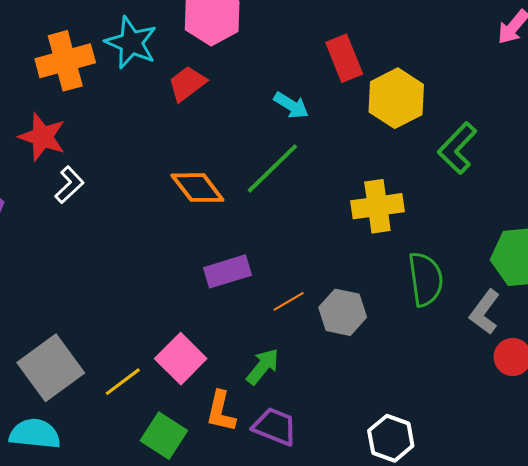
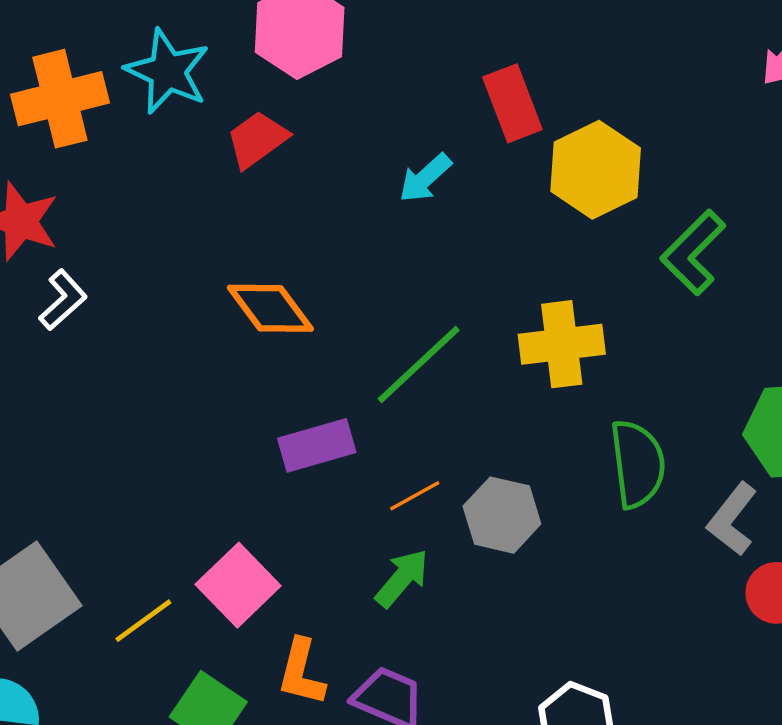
cyan arrow: (291, 105) -> (425, 178), turned 105
green line: (272, 168) -> (419, 364), moved
green arrow: (263, 366) -> (402, 578), moved

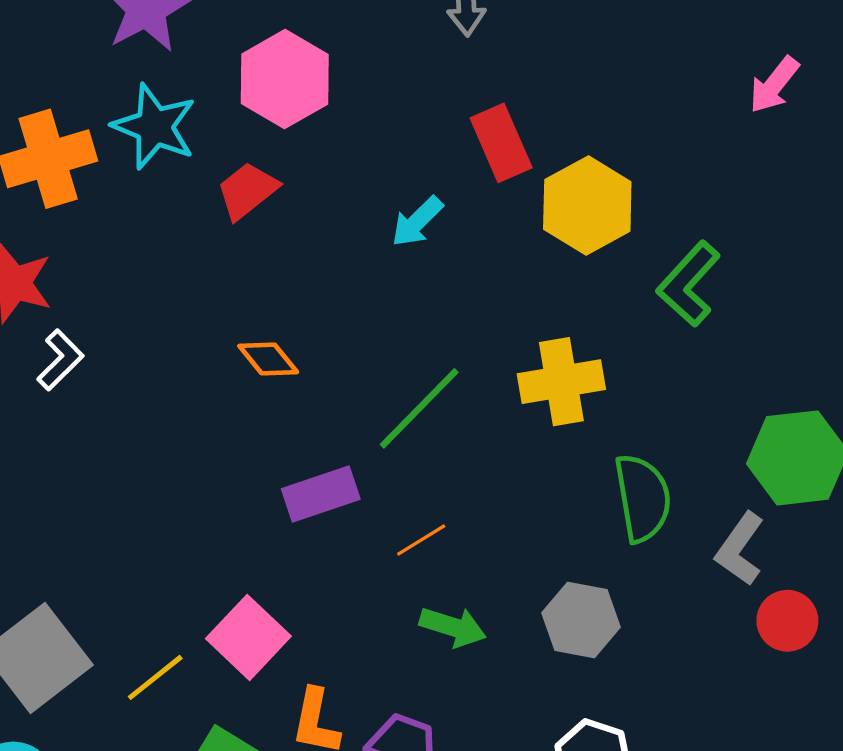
orange diamond: (270, 308) -> (268, 359), size x0.7
gray hexagon: (502, 515) -> (581, 620), moved
green arrow: (402, 578) -> (453, 627), moved, turned 70

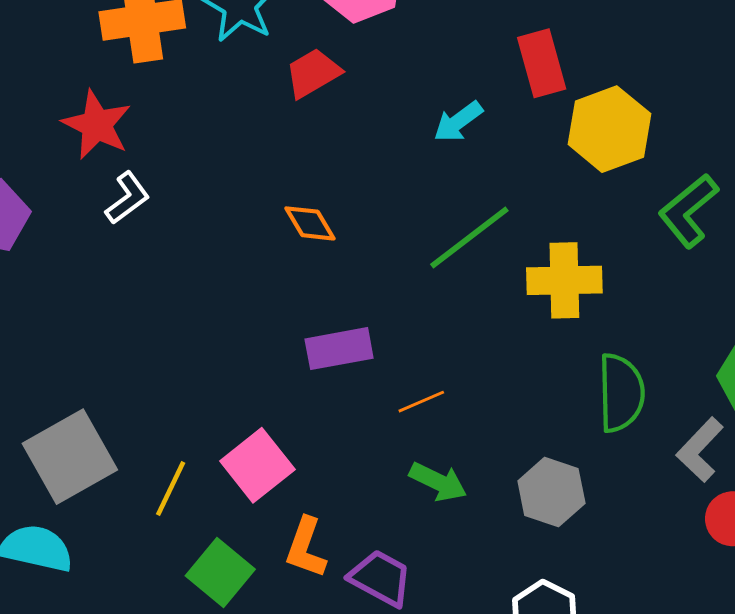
green line: (419, 408) -> (469, 238), moved
yellow line: (155, 677) -> (171, 489), turned -34

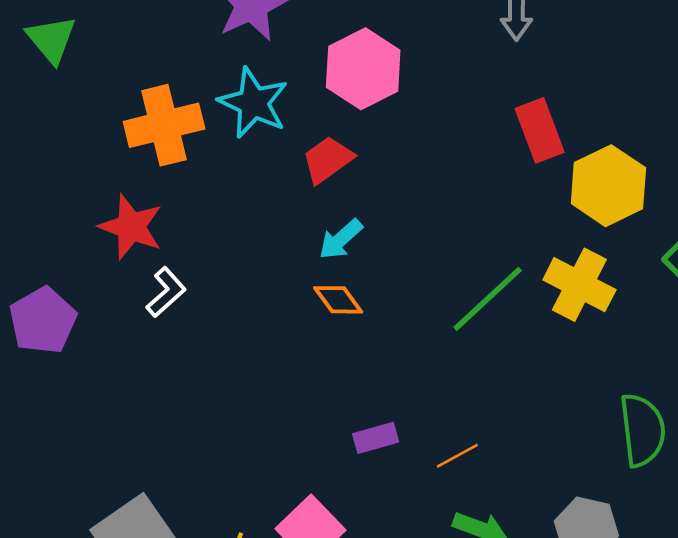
cyan arrow: (458, 122) -> (341, 239), moved
yellow cross: (564, 280) -> (579, 285), moved, turned 34
purple rectangle: (339, 349) -> (376, 438), moved, size x0.7

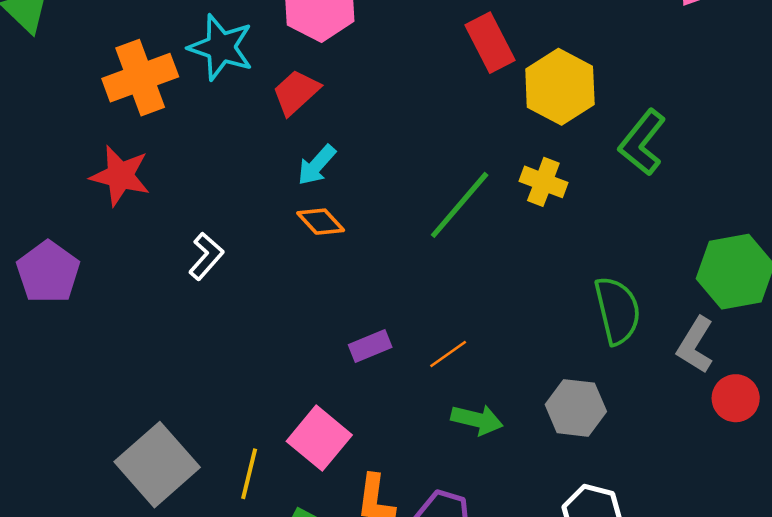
yellow cross: (579, 285) -> (543, 182), size x0.7
white L-shape: (166, 292) -> (206, 256), moved

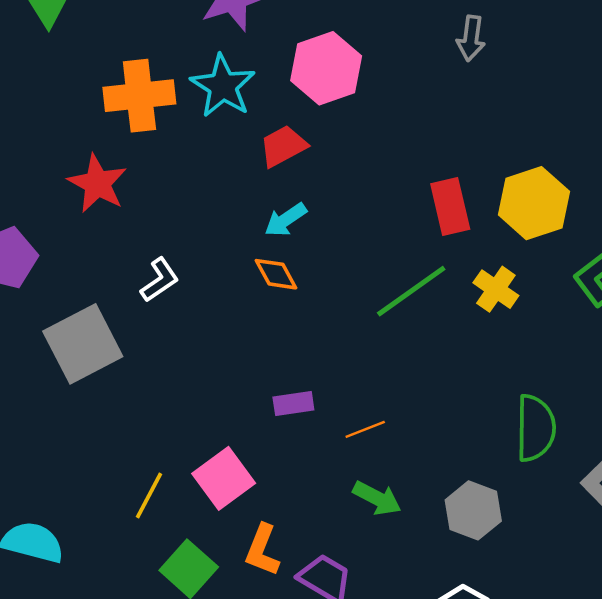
red rectangle: (490, 43) -> (450, 206), moved
gray square: (157, 465) -> (83, 344), moved

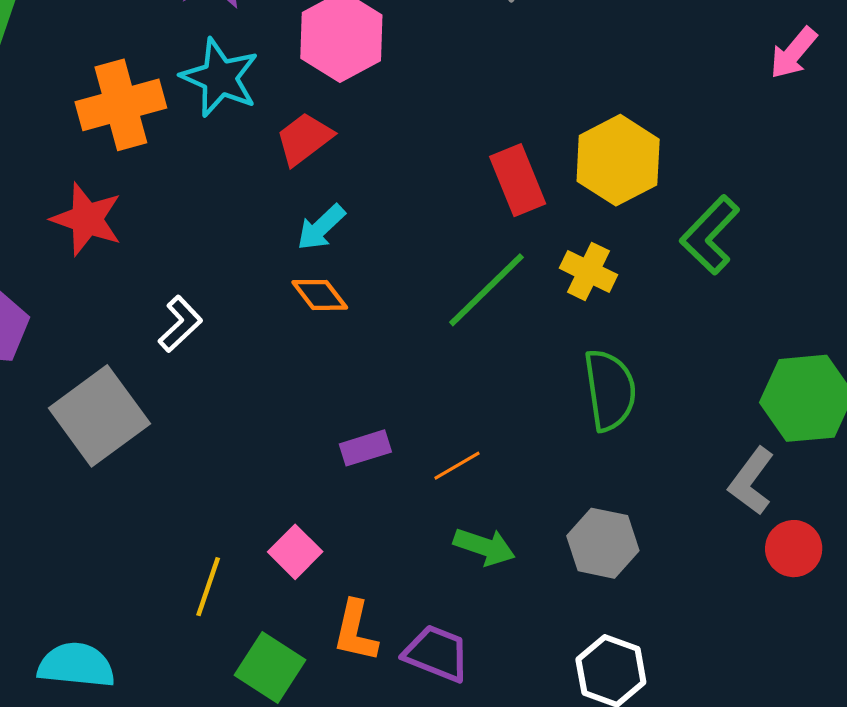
green semicircle: (536, 428) -> (610, 390), moved
pink square: (224, 478) -> (295, 552), size x0.7

